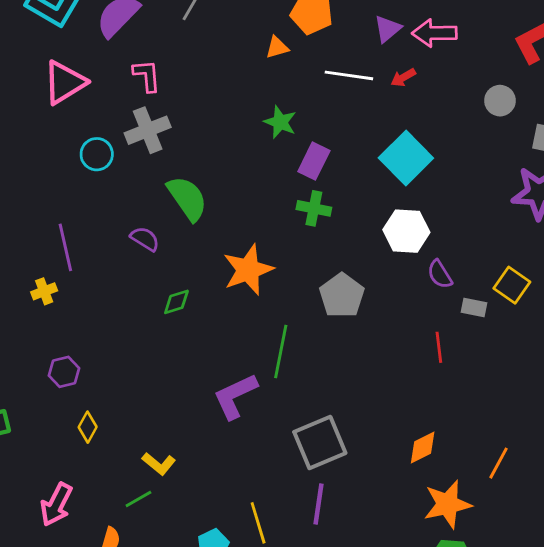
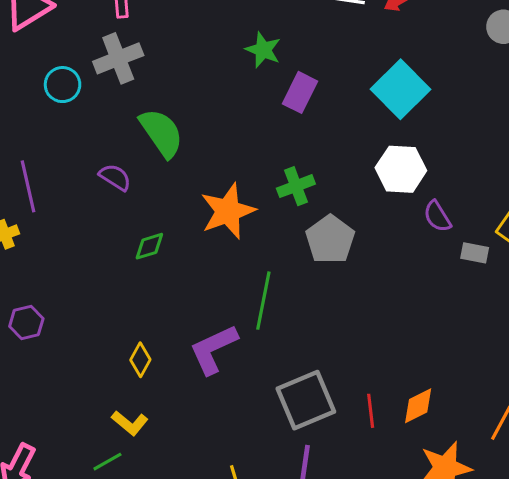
green cross: (314, 208) -> (296, 186), moved, turned -32
red line: (439, 347) -> (371, 411), moved
yellow diamond: (88, 427) -> (140, 360), moved

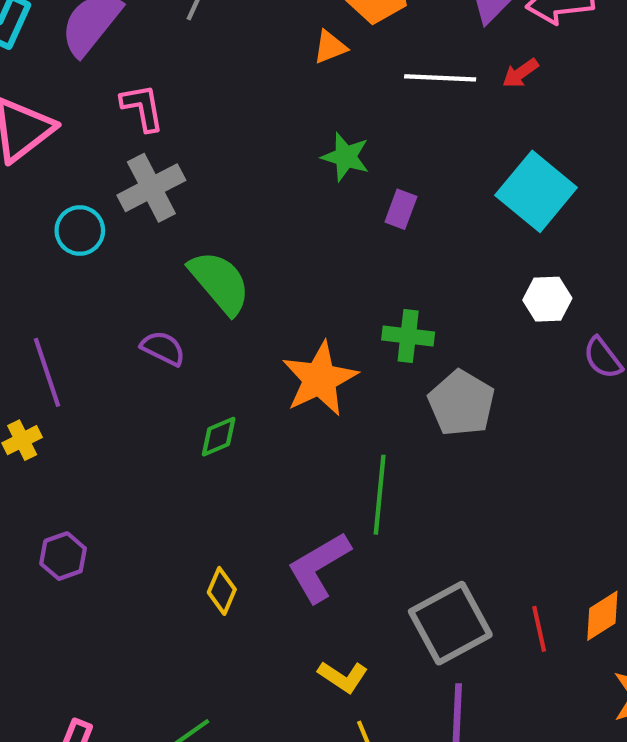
purple rectangle: (300, 92) -> (401, 209), size x0.7
white hexagon: (401, 169) -> (547, 299), size x0.7
green cross: (296, 186) -> (408, 336), turned 33
yellow L-shape: (130, 423) -> (343, 677), moved

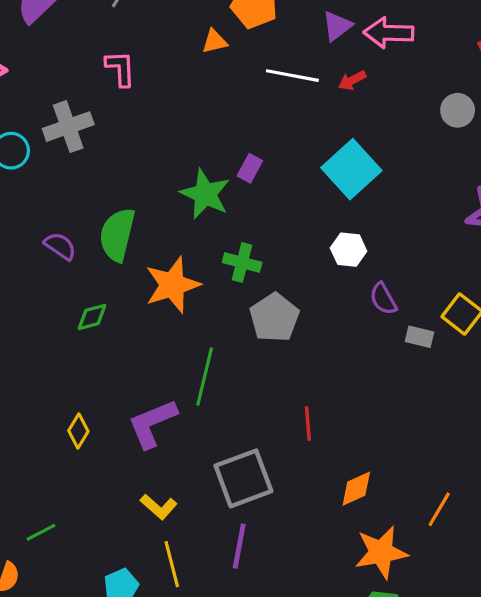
pink L-shape: (142, 107) -> (120, 68), moved
green star: (346, 157) -> (205, 194), moved, size x1.4
green semicircle: (220, 282) -> (117, 235), moved, turned -134
red line: (539, 629) -> (308, 424), moved

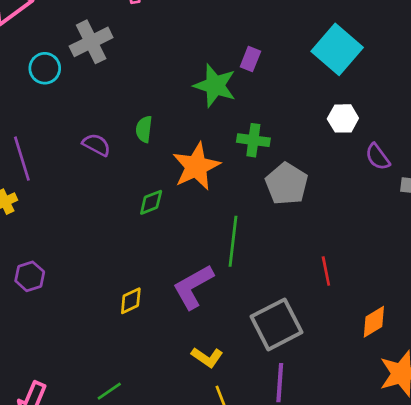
green semicircle: (117, 235) -> (144, 129), size x0.6
green diamond: (92, 317) -> (151, 202), moved
yellow diamond: (78, 431) -> (131, 301), turned 40

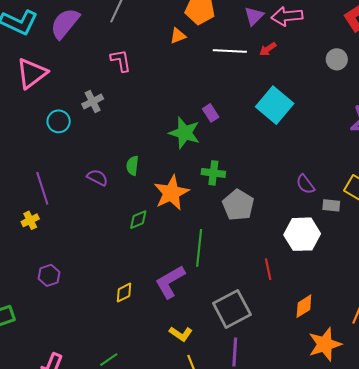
gray cross: (91, 42) -> (93, 101), size x0.7
purple rectangle: (250, 59) -> (211, 113), turned -54
white hexagon: (343, 118) -> (302, 234), moved, size x1.6

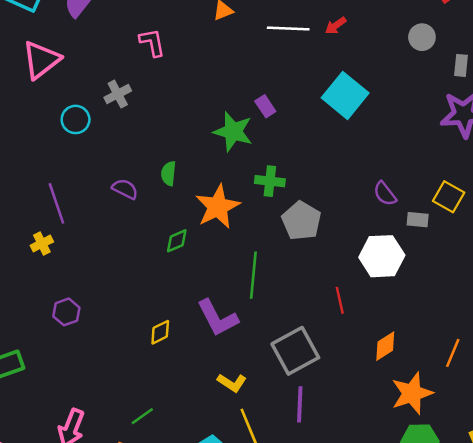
purple L-shape: (170, 282) -> (218, 318), turned -87

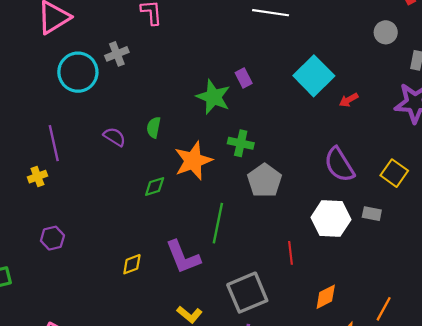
red arrow: (336, 26) -> (349, 100), moved
cyan circle: (76, 119) -> (78, 72), size x1.6
purple semicircle: (385, 194) -> (339, 165), size x1.6
gray rectangle: (418, 220) -> (372, 214), moved

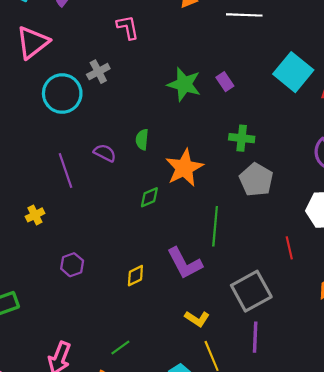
green star: (213, 97) -> (184, 84), moved
purple line: (54, 143) -> (65, 171), moved
green cross: (241, 143) -> (242, 138), moved
yellow cross: (37, 177) -> (35, 215), moved
purple hexagon: (52, 238) -> (72, 265), moved

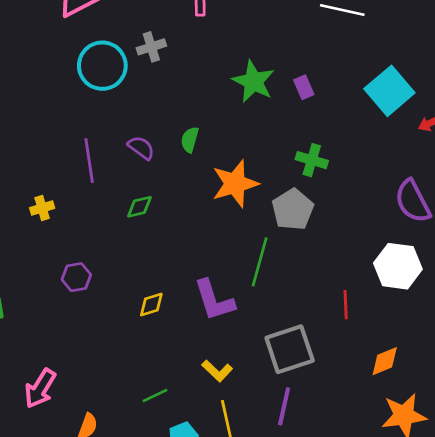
gray pentagon: (256, 180) -> (293, 209), moved
green diamond: (149, 197) -> (139, 207), moved
green line: (120, 348) -> (155, 396), moved

